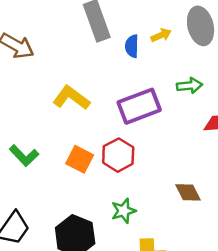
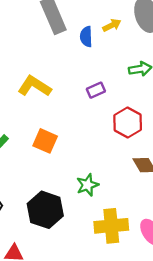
purple rectangle: (139, 106) -> (96, 90), size x0.5
red hexagon: (118, 155) -> (128, 123), moved

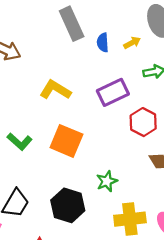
yellow arrow: (112, 25) -> (132, 43), moved
purple rectangle: (96, 90) -> (113, 92), size x1.8
orange square: (45, 141) -> (66, 141), size x1.4

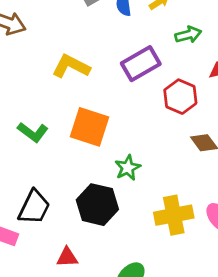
green star: (107, 181) -> (128, 168), moved

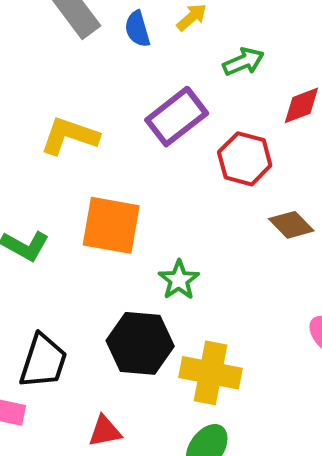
yellow cross: (174, 215) -> (211, 373), moved, turned 30

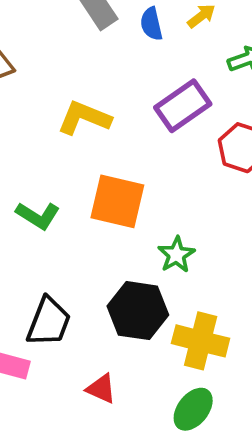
red triangle: (105, 431) -> (101, 389), turned 32

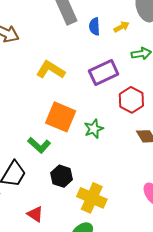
green L-shape: (38, 216) -> (39, 145), moved
green star: (176, 255) -> (94, 129), moved
black hexagon: (138, 311) -> (62, 176), size x0.7

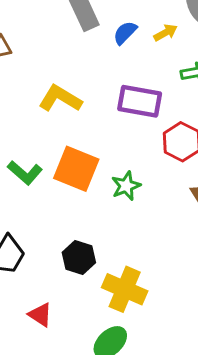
blue semicircle: (94, 26) -> (125, 33), turned 48
purple rectangle: (104, 72) -> (140, 101), turned 36
green L-shape: (39, 145) -> (25, 173), moved

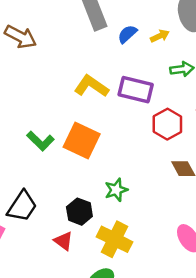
yellow L-shape: (60, 99) -> (91, 86), moved
green star: (126, 186) -> (116, 190), moved
red triangle: (40, 315) -> (63, 241), moved

